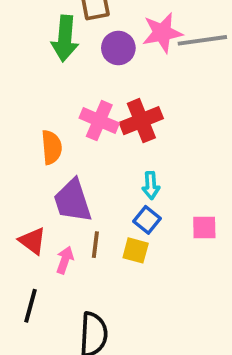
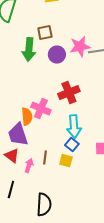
pink cross: (99, 121) -> (41, 108), moved
orange semicircle: (52, 147) -> (27, 116), moved
cyan arrow: (151, 185) -> (74, 126), size x1.6
purple trapezoid: (73, 201) -> (18, 134), moved

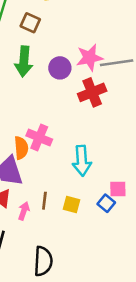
brown square: (45, 32) -> (30, 23), moved, turned 35
red cross: (69, 92) -> (92, 92), moved
blue square: (72, 144) -> (106, 203), moved

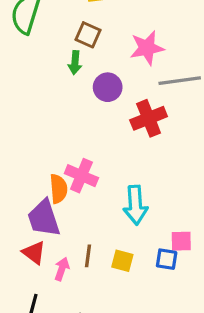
brown square: (30, 23) -> (88, 35), moved
pink star: (89, 58) -> (147, 48), moved
green arrow: (24, 61) -> (75, 63), moved, size x0.6
blue square: (106, 203) -> (167, 259), turned -30

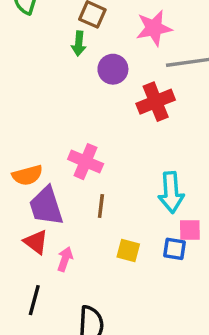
orange semicircle: (59, 189) -> (27, 175), moved, turned 80
cyan arrow: (135, 205) -> (171, 192), moved
brown line: (88, 256) -> (101, 206), moved

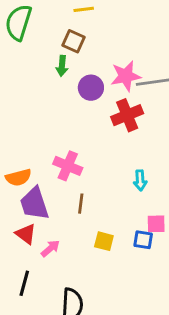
pink star: (154, 28) -> (126, 76), moved
cyan arrow: (171, 192) -> (140, 180), moved, size x0.6
pink arrow: (65, 259) -> (50, 248), turned 30

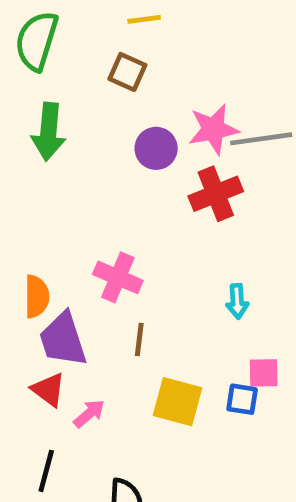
green arrow: (62, 66) -> (49, 132), moved, size x1.6
orange semicircle: (18, 177) -> (37, 296), turned -75
yellow square: (104, 241) -> (178, 402), size x1.5

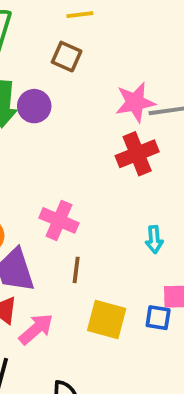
purple circle: (156, 148) -> (34, 106), moved
pink arrow: (89, 414) -> (36, 329), size x1.4

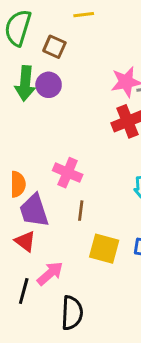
brown square: (67, 57) -> (54, 47), moved
pink arrow: (36, 329) -> (50, 273), moved

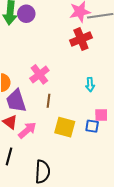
pink cross: (68, 173) -> (39, 74), turned 30
pink arrow: (50, 273) -> (27, 130), moved

